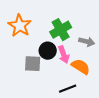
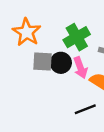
gray square: (33, 64) -> (42, 62), moved

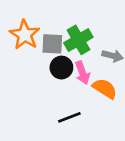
gray square: (42, 62) -> (52, 44), moved
black line: (85, 109) -> (69, 117), moved

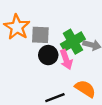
green cross: (78, 40) -> (73, 42), moved
orange semicircle: (105, 88) -> (85, 89), moved

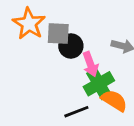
green cross: (73, 42) -> (99, 84), moved
black circle: (48, 55) -> (71, 46), moved

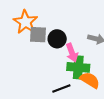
gray square: (58, 33) -> (38, 35), moved
green cross: (99, 84) -> (78, 67), turned 35

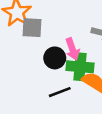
black circle: (57, 39) -> (55, 58), moved

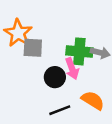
green cross: (80, 67) -> (79, 51), moved

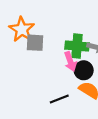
black circle: (55, 77) -> (84, 70), moved

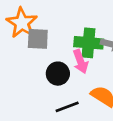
black circle: (84, 70) -> (58, 74), moved

